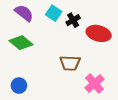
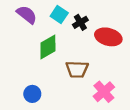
green diamond: (21, 43) -> (48, 47), moved, turned -70
blue circle: (19, 86) -> (32, 94), moved

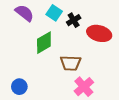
pink cross: (104, 92) -> (84, 87), moved
blue circle: (32, 94) -> (19, 87), moved

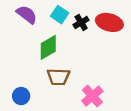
red ellipse: (99, 33) -> (109, 22), moved
brown trapezoid: (71, 63) -> (58, 77), moved

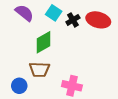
brown trapezoid: (58, 77) -> (40, 70), moved
pink cross: (92, 96) -> (72, 86), moved, turned -36

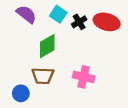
pink cross: (72, 86) -> (84, 77), moved

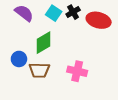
black cross: (79, 22) -> (73, 12), moved
blue circle: (21, 93) -> (19, 59), moved

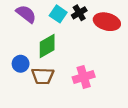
pink cross: (77, 71) -> (84, 77), turned -30

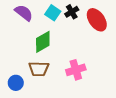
red ellipse: (107, 22) -> (97, 20), turned 40
blue circle: (21, 64) -> (16, 83), moved

